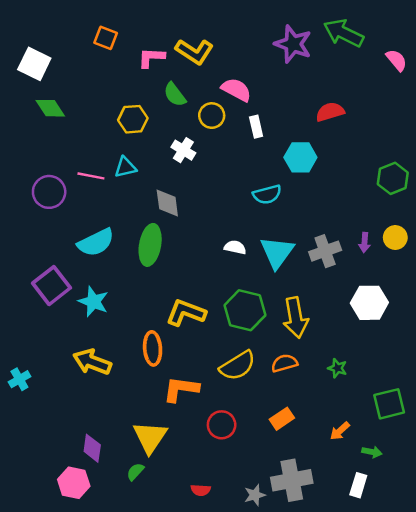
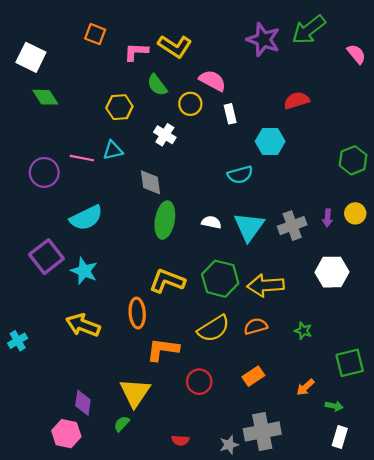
green arrow: (344, 33) -> (309, 30), turned -64
green ellipse: (150, 245) -> (165, 220), moved
yellow arrow: (295, 318) -> (266, 285), turned 96
white rectangle: (358, 485) -> (340, 437), moved

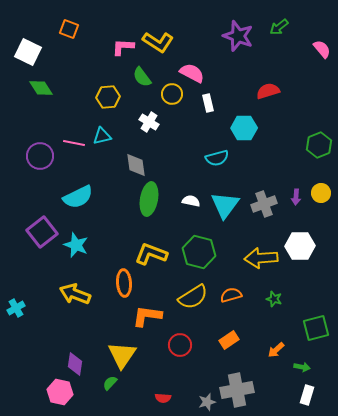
green arrow: (309, 30) -> (279, 27), size x0.6
orange square: (95, 34) -> (69, 29), moved
yellow arrow: (266, 285) -> (261, 258), moved

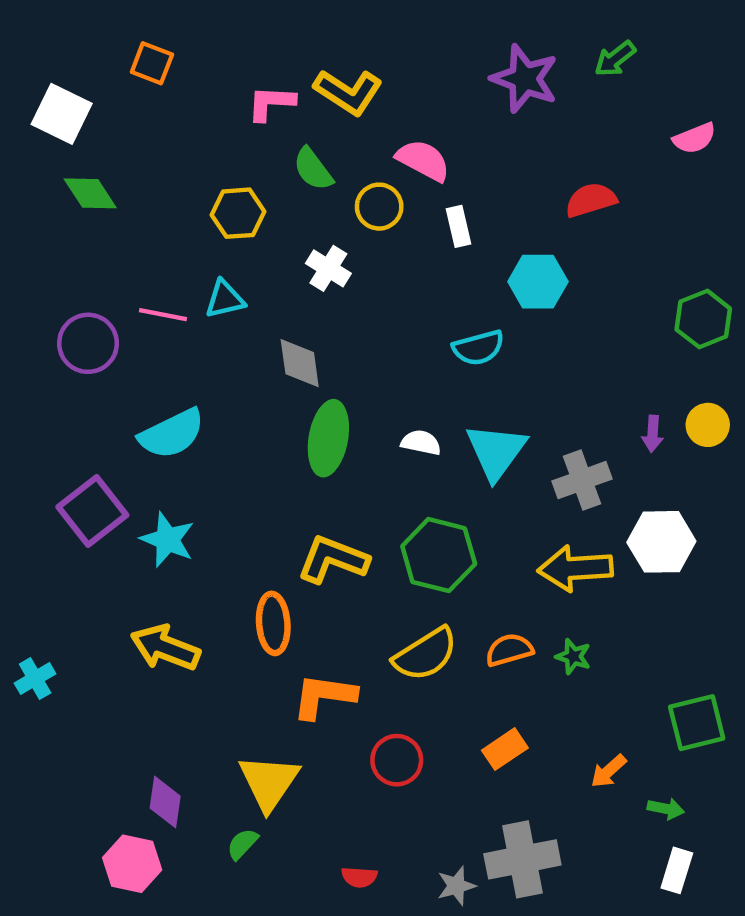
pink semicircle: (322, 49) -> (694, 138), moved, turned 108
gray cross: (264, 204) -> (582, 480), moved
green star: (274, 299) -> (573, 656), moved

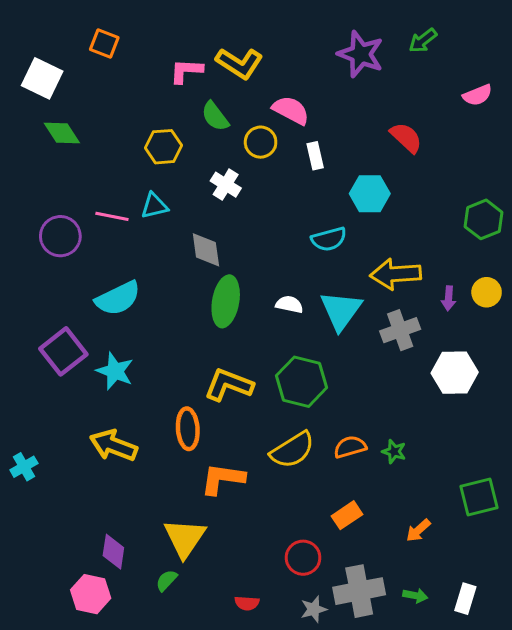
red semicircle: (591, 200) -> (406, 138), turned 60
yellow arrow: (575, 568) -> (396, 274), moved
red circle: (397, 760) -> (303, 558), moved
green arrow: (666, 809) -> (415, 596), moved

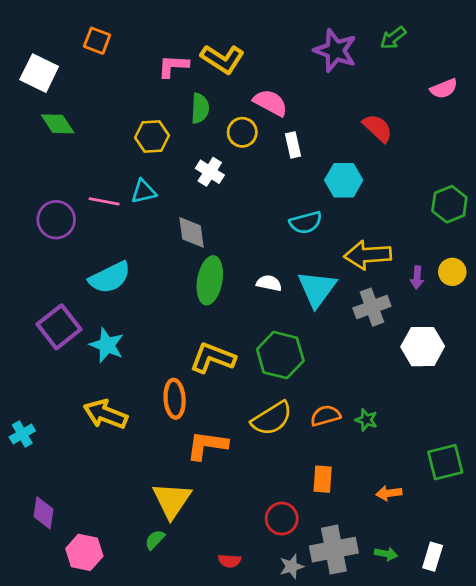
green semicircle: (215, 116) -> (200, 108), turned -140
orange rectangle: (347, 515) -> (323, 479), turned -52
orange arrow: (418, 530) -> (389, 493), turned 35
purple diamond: (113, 552) -> (43, 513), moved

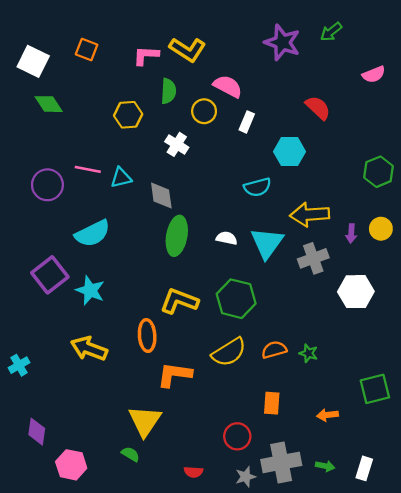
orange square: (97, 41) -> (87, 50), moved
white rectangle: (293, 145) -> (247, 122), turned 36
cyan triangle: (144, 192) -> (121, 178), moved
green semicircle: (155, 540) -> (130, 454), turned 78

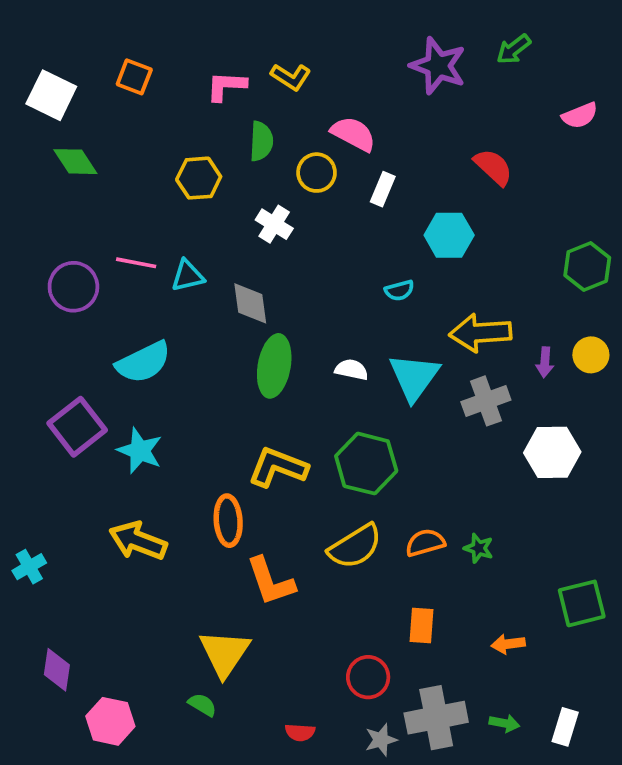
yellow L-shape: (187, 50) -> (291, 77), size x0.7
cyan semicircle: (257, 187) -> (399, 290), size x0.7
orange L-shape: (174, 375) -> (270, 581), turned -117

